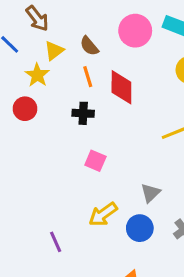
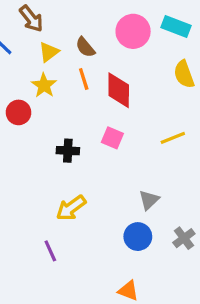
yellow star: (37, 75) -> (44, 85), moved
black cross: (83, 113) -> (68, 151), moved
pink square: (95, 161) -> (112, 138), moved
yellow arrow: (103, 214) -> (71, 208), moved

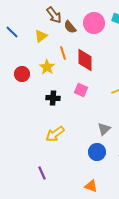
brown arrow: (31, 19) -> (54, 15), moved
brown semicircle: (85, 47) -> (70, 27), moved
yellow star: (44, 85) -> (47, 67), moved
purple line: (50, 251) -> (42, 173), moved

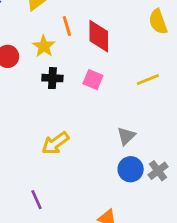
black cross: (53, 98) -> (52, 78), moved
blue circle: (97, 152) -> (131, 169), moved

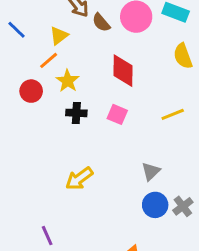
orange line: (67, 26) -> (49, 60), moved, turned 66
purple line: (37, 200) -> (47, 236), moved

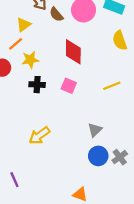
yellow star: (68, 81) -> (30, 60), turned 30

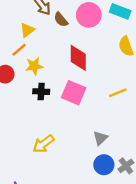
pink square: (69, 86) -> (74, 93), size x1.5

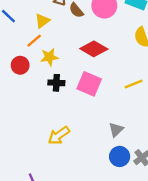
red diamond: (78, 58) -> (94, 49), turned -60

